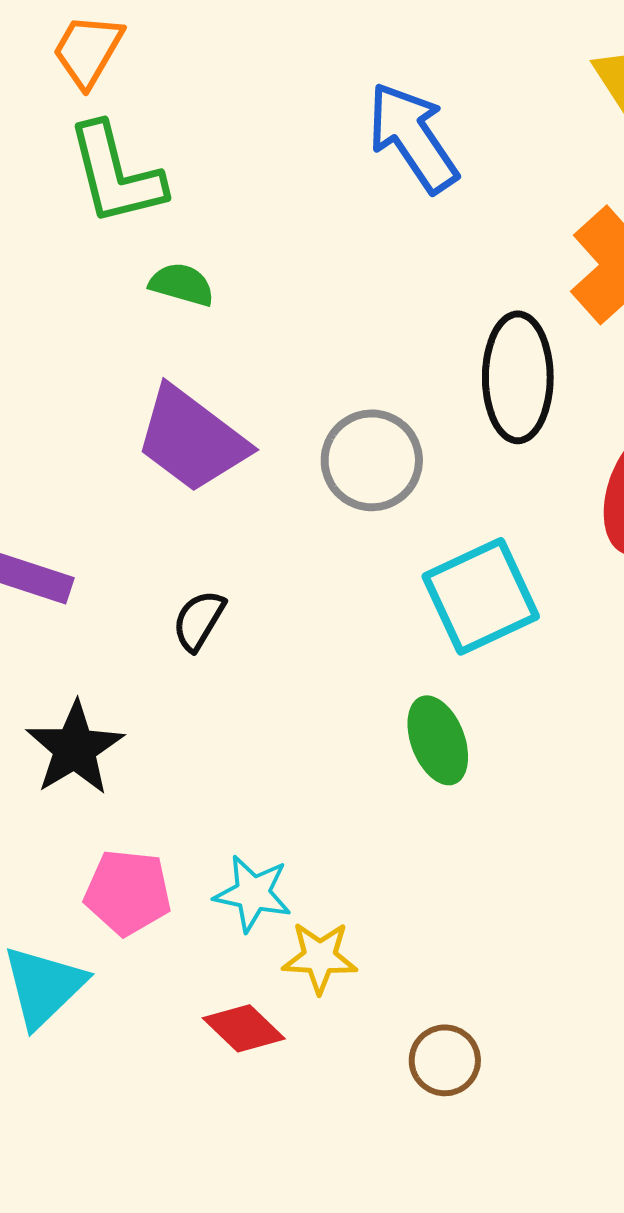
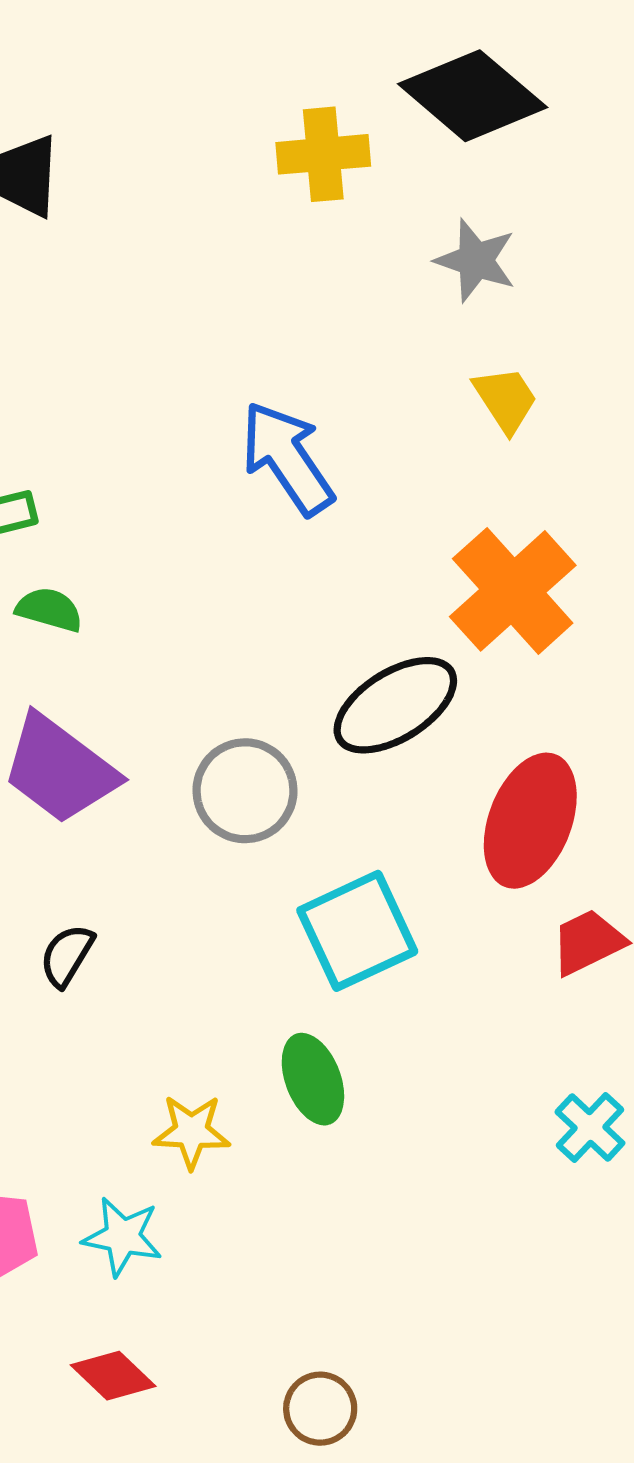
black ellipse: (518, 377) -> (395, 705), turned 58
yellow star: (320, 957) -> (191, 1132), moved

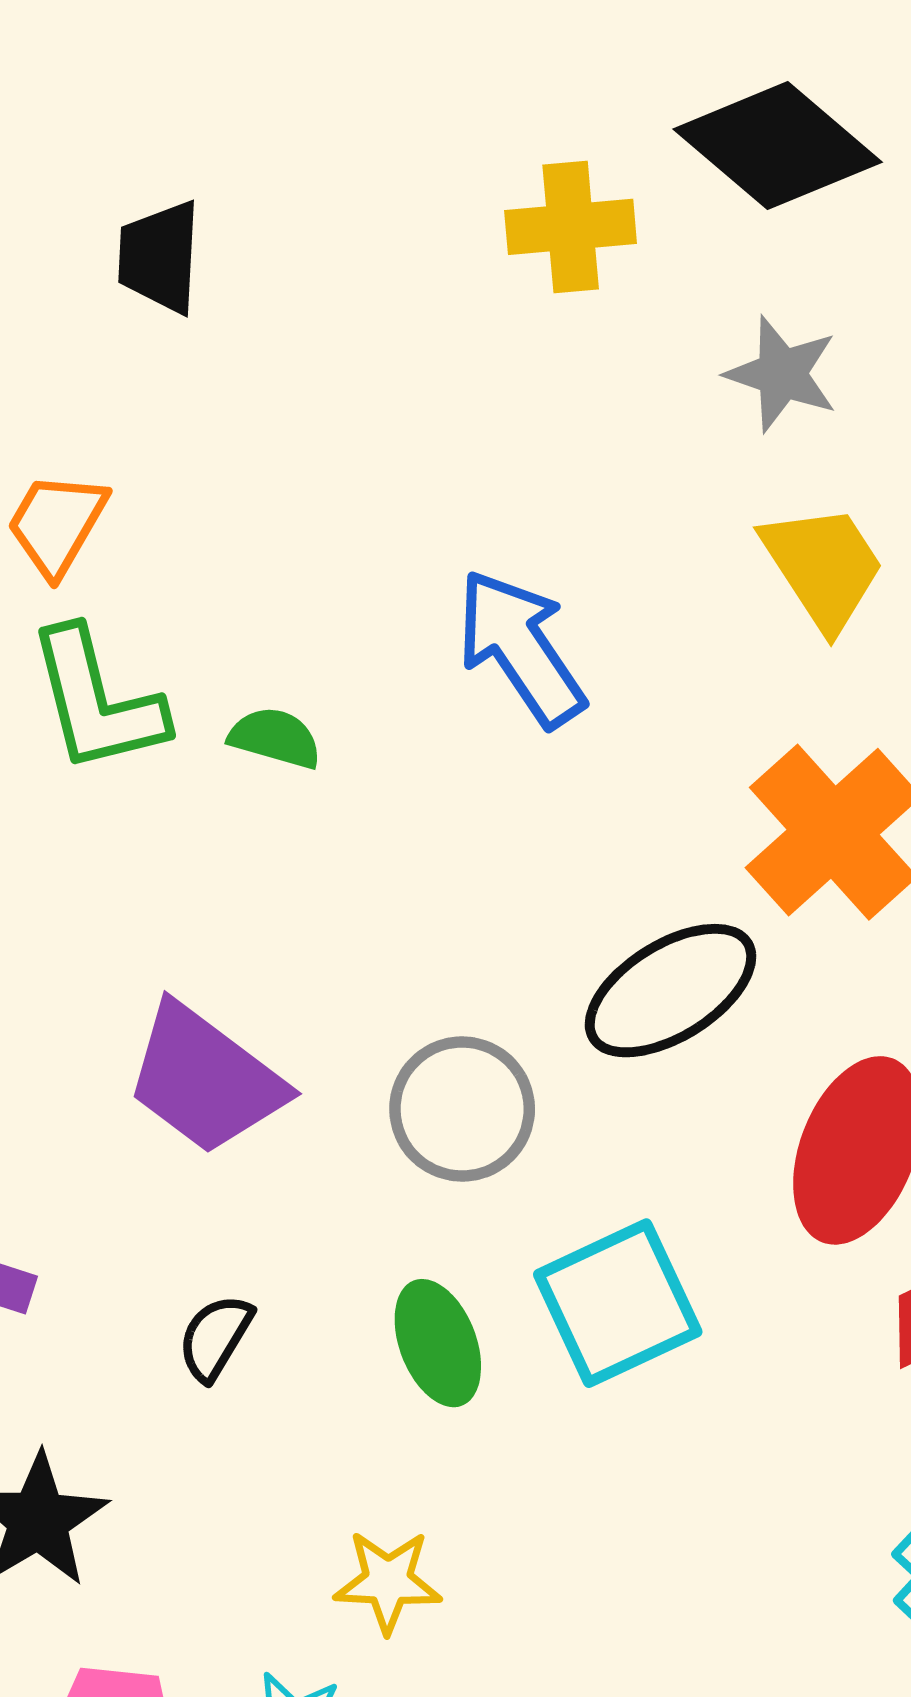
yellow trapezoid: (506, 399) -> (823, 567), size x1.4
green semicircle: (49, 610) -> (275, 738), moved
green ellipse: (313, 1079) -> (438, 1343), moved

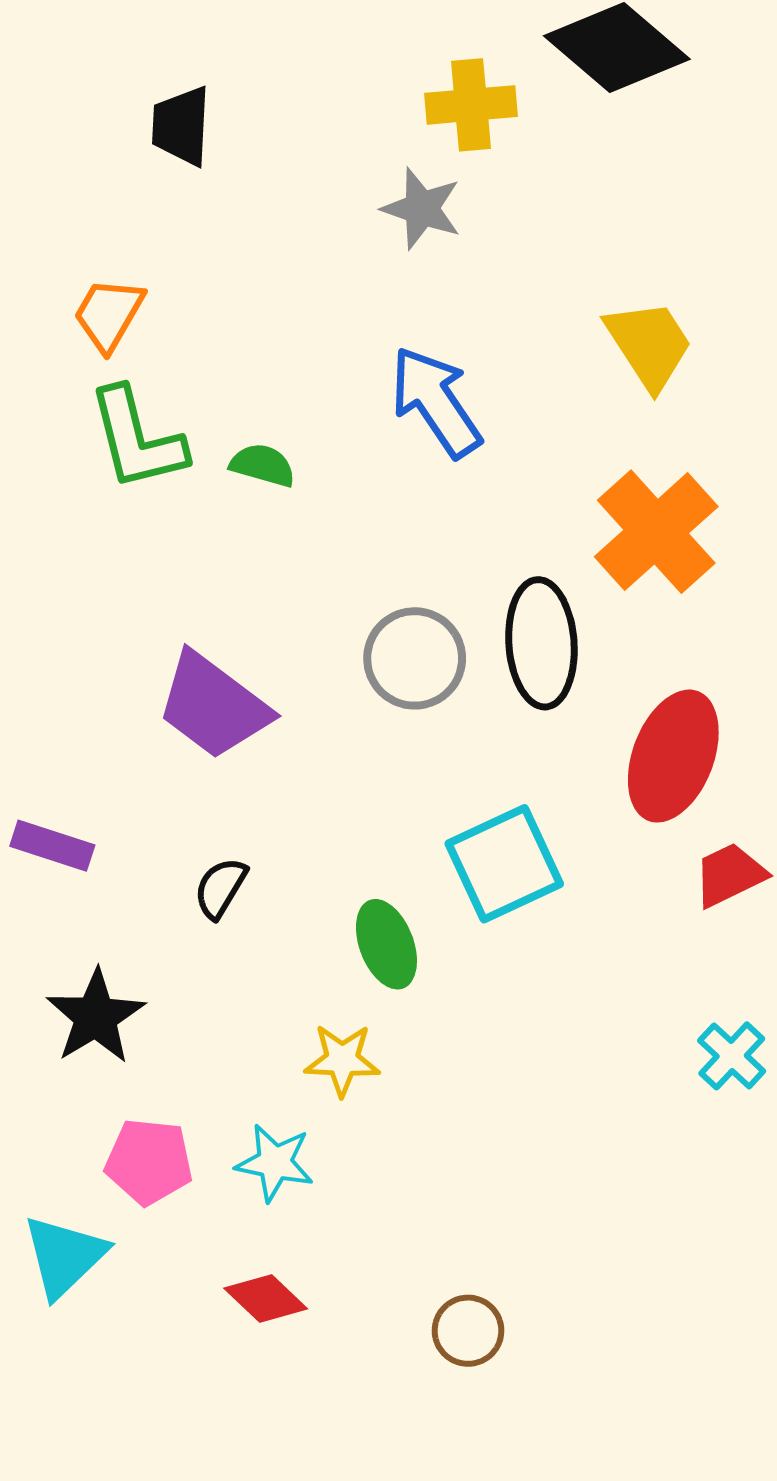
gray star: (782, 374) -> (422, 209), moved
black ellipse: (670, 991) -> (541, 643), turned -62
gray circle: (462, 1109) -> (415, 658), moved
green ellipse: (438, 1343) -> (386, 944), moved

